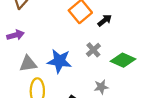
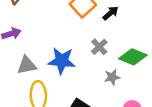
gray star: (101, 87) -> (112, 77), moved

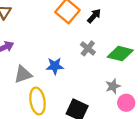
blue star: (62, 61) -> (55, 66), size x0.7
gray star: (112, 77) -> (113, 86), moved

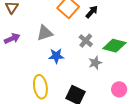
gray triangle: (23, 74) -> (45, 33), moved
gray star: (113, 86) -> (95, 63), moved

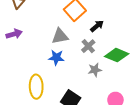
black arrow: (92, 12) -> (97, 26), moved
gray triangle: (45, 33) -> (60, 36), moved

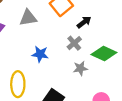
gray triangle: (60, 36) -> (28, 18), moved

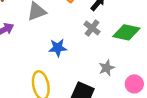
gray star: (80, 68) -> (107, 68), moved

